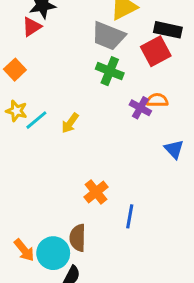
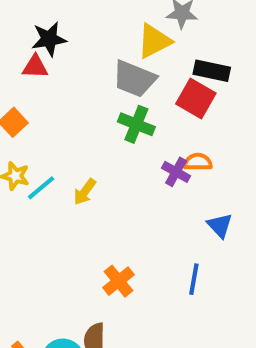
red triangle: (32, 27) -> (35, 67), turned 35
red square: (156, 51) -> (196, 99), turned -32
blue line: (130, 216) -> (194, 279), moved

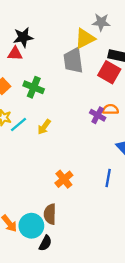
gray trapezoid: (134, 79) -> (73, 61), turned 60
green cross: (136, 124) -> (34, 87), moved

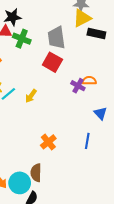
yellow triangle: (85, 38) -> (82, 18), moved
red square: (109, 72) -> (52, 62), moved
green cross: (34, 87) -> (22, 39), moved

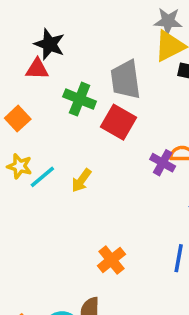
black star: (12, 17) -> (50, 44), turned 30
green cross: (22, 39) -> (80, 99), moved

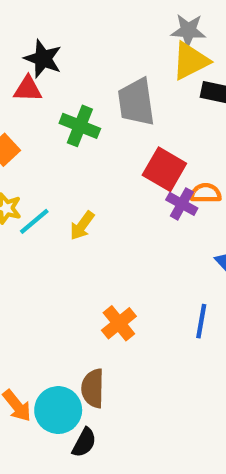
red square: (118, 122) -> (164, 169), moved

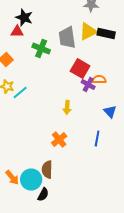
yellow triangle: (190, 61) -> (88, 32), moved
yellow arrow: (82, 226) -> (67, 108), moved, turned -32

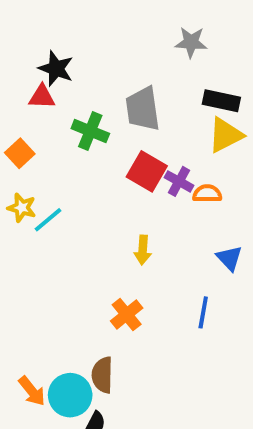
yellow triangle: (88, 32) -> (225, 135), moved
red square: (80, 68) -> (147, 171), moved
purple cross: (88, 84) -> (179, 181), moved

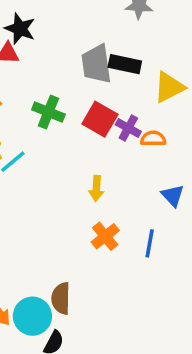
black rectangle: (221, 101) -> (125, 64), moved
green cross: (90, 131) -> (48, 112), moved
orange cross: (127, 314) -> (105, 236), moved

